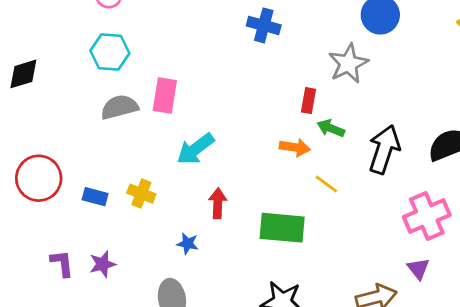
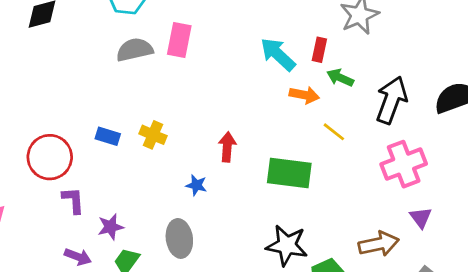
cyan arrow: (195, 149) -> (278, 54), moved, turned 78
red circle: (39, 178) -> (50, 157), moved
pink cross: (427, 216) -> (404, 164), moved
purple star: (103, 264) -> (111, 227), moved

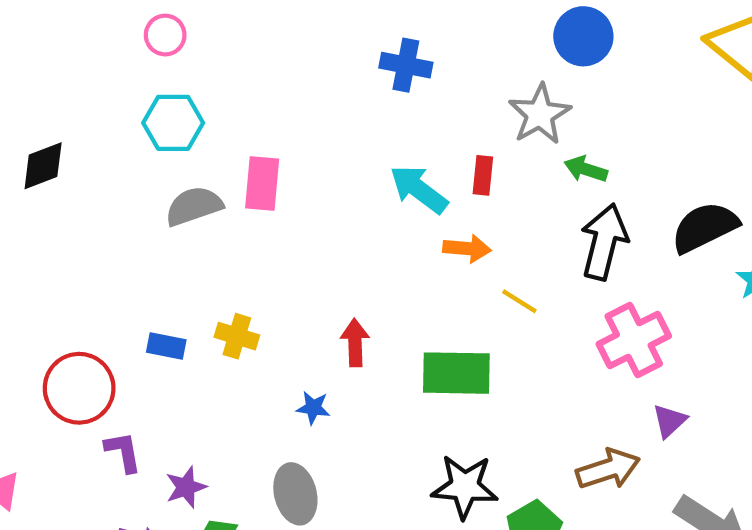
green arrow: (340, 78) -> (586, 169), moved
purple triangle: (421, 218) -> (669, 421), turned 30

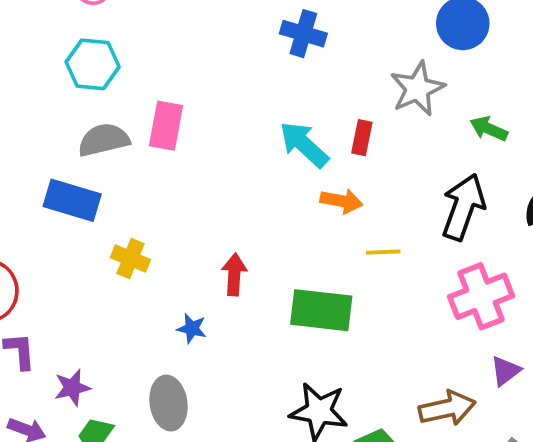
green arrow: (586, 169) -> (489, 129), moved
yellow line: (519, 301) -> (383, 252), turned -40
blue rectangle: (166, 346) -> (72, 200), moved, size x1.6

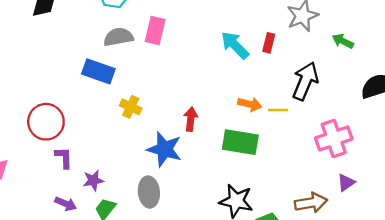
orange arrow: (341, 201) -> (250, 104), moved
black arrow: (463, 207) -> (305, 81), moved
blue star: (192, 328) -> (164, 149), size x2.0

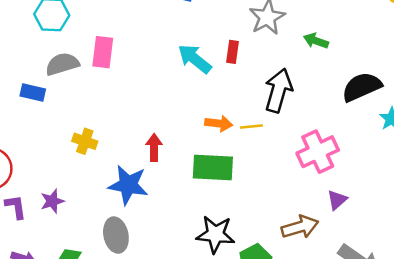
blue rectangle: (98, 71) -> (33, 92), moved, size x0.7
purple star: (93, 180) -> (52, 201), moved

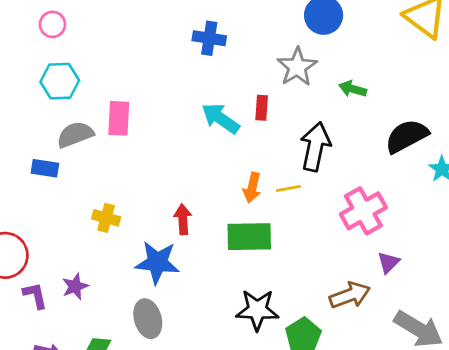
orange arrow: (219, 123) -> (252, 188), turned 100

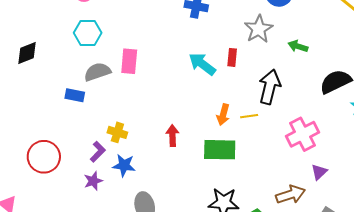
blue star: (157, 262) -> (124, 165), moved, size x0.7
purple L-shape: (35, 296) -> (98, 152), moved, turned 55

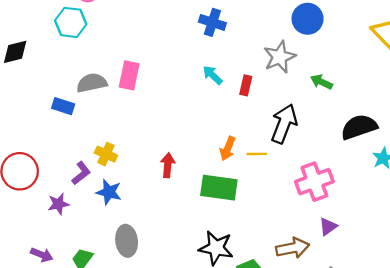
cyan hexagon: (88, 33) -> (71, 22), moved
cyan arrow: (202, 64) -> (213, 75), moved, size x0.7
purple star: (93, 181) -> (58, 204), moved

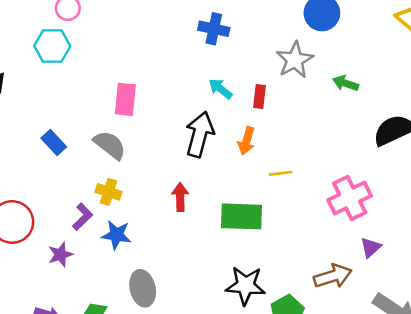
gray semicircle: (92, 83) -> (110, 145), moved, turned 56
blue rectangle: (63, 106) -> (54, 142), turned 35
black arrow: (284, 124) -> (200, 134), moved
orange arrow: (228, 149) -> (247, 141), moved

